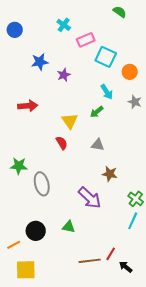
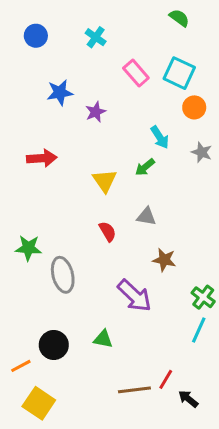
blue circle: (15, 30) -> (36, 36), moved
pink rectangle: (86, 40) -> (136, 73), moved, turned 72
cyan square: (106, 57) -> (179, 73), moved
red semicircle: (62, 143) -> (108, 231), moved
yellow square: (26, 270) -> (39, 403), turned 35

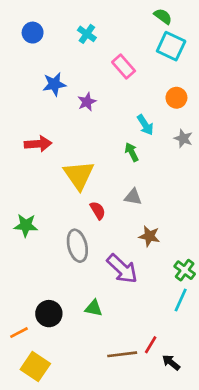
cyan square: (179, 73) -> (171, 46), moved
green arrow: (145, 167) -> (132, 152), turned 102
yellow triangle: (105, 181) -> (79, 175), moved, size x1.4
gray ellipse: (63, 275) -> (77, 246), moved

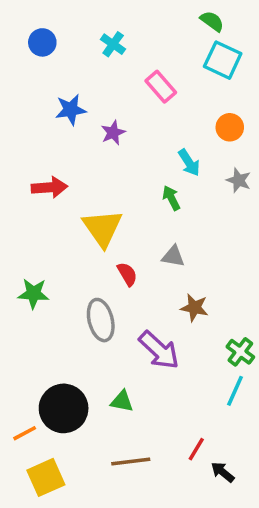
black circle: (49, 314) -> (64, 408), size x1.4
brown line: (122, 354) -> (131, 461), moved
yellow square: (35, 367) -> (46, 477), turned 32

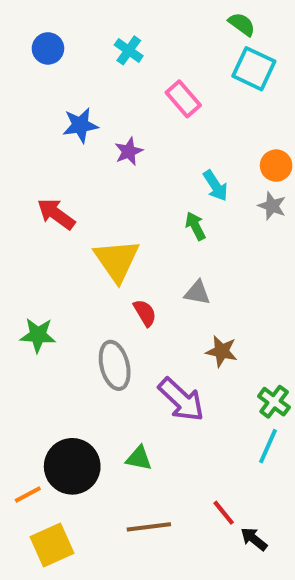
orange circle: (230, 127) -> (276, 166), moved
red arrow: (49, 187) -> (56, 214), turned -140
red line: (196, 449) -> (224, 513), turned -70

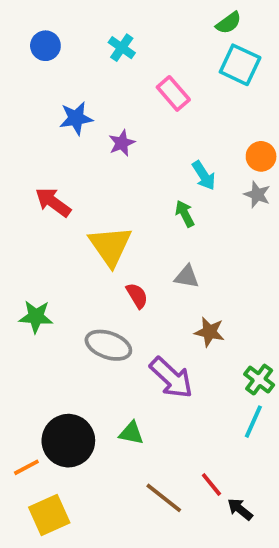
green semicircle: (242, 24) -> (229, 23), turned 108
gray ellipse: (115, 365) -> (108, 345), turned -57
brown line: (149, 527) -> (164, 498), moved, turned 45

